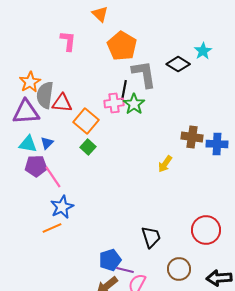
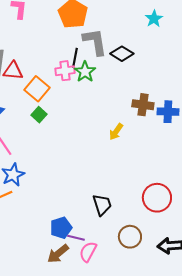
black diamond: (178, 64) -> (122, 54), moved

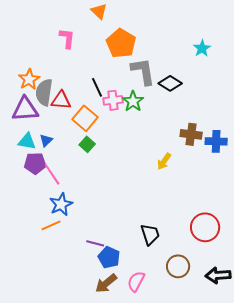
black line: (75, 58) -> (97, 87), moved, turned -36
blue pentagon: (61, 228) -> (109, 257), turned -30
purple line: (76, 238) -> (95, 243), moved

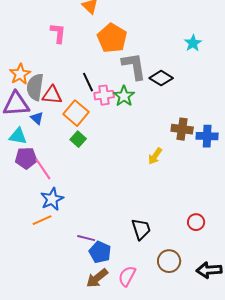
blue triangle: (46, 140) -> (37, 118), moved, turned -32
red circle: (205, 227) -> (196, 222), size x0.6

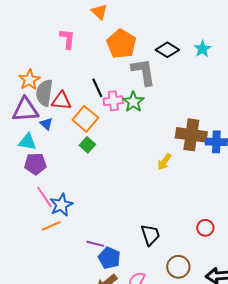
black diamond: (161, 78) -> (167, 50), moved
brown cross: (182, 129) -> (191, 135), size x1.4
pink line: (43, 169) -> (44, 197), moved

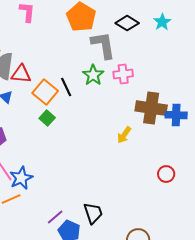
black line: (97, 88) -> (66, 87), moved
pink cross: (113, 101) -> (123, 74), moved
red circle: (205, 228) -> (166, 174), moved
black trapezoid: (150, 235) -> (93, 213), moved
purple line: (95, 244) -> (55, 217), turned -54

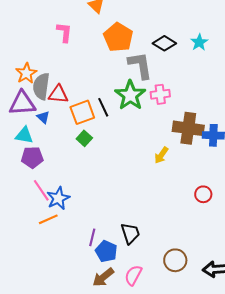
green star: (93, 75) -> (130, 95), size x1.4
orange square: (45, 92) -> (82, 112), turned 30
purple line: (55, 217) -> (92, 237), turned -36

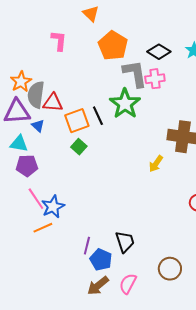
pink cross: (160, 94) -> (155, 79), moved

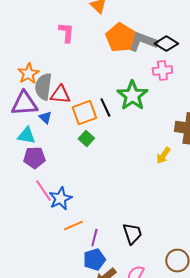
gray L-shape: (135, 74) -> (142, 42), moved, turned -60
orange line: (43, 228) -> (73, 226), moved
blue pentagon: (101, 260) -> (94, 260), moved, turned 30

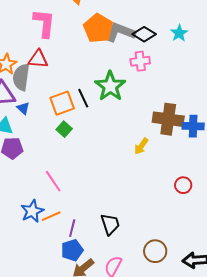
pink L-shape: (66, 33) -> (44, 23), size x1.4
red triangle: (60, 95) -> (38, 59), moved
pink line: (43, 191) -> (53, 181), moved
blue star: (60, 199) -> (32, 211), moved

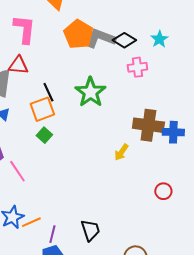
pink cross: (140, 61) -> (137, 67), moved
black line: (83, 98) -> (48, 92), moved
pink line: (53, 181) -> (17, 171), moved

